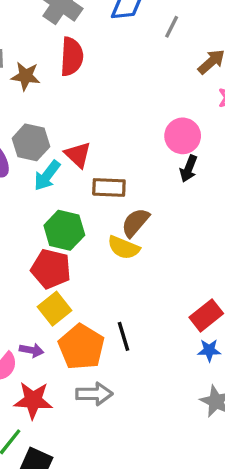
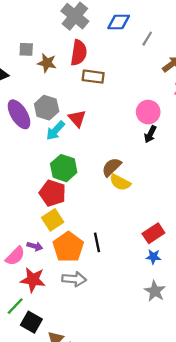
brown rectangle: (109, 187) -> (93, 77), moved
yellow semicircle: (124, 248) -> (120, 182), moved

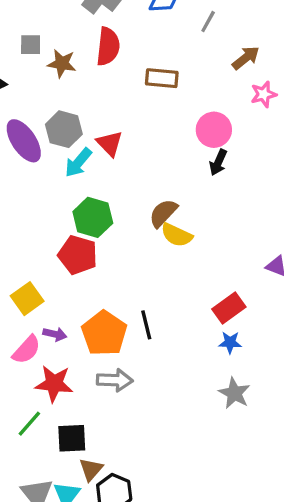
brown rectangle: (93, 77) -> (162, 78), moved
yellow square: (53, 220) -> (27, 299), moved
black square: (31, 322) -> (72, 438), moved, turned -30

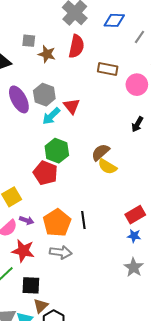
pink circle: (214, 130) -> (137, 85), moved

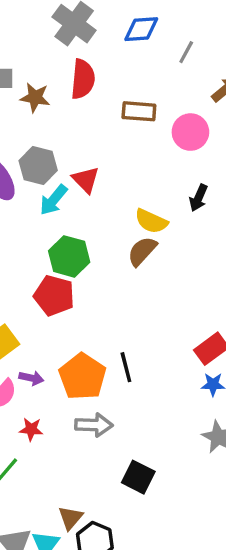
yellow semicircle: (107, 167) -> (151, 221), moved
red star: (23, 251) -> (31, 429), size x0.6
black square: (31, 285) -> (138, 477), moved, turned 30

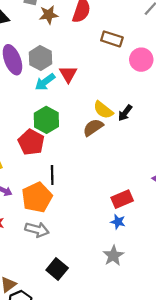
brown star: (35, 97) -> (49, 15), turned -30
black arrow: (199, 198) -> (125, 113), moved
black line: (126, 367) -> (52, 175), moved

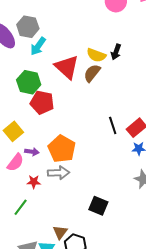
red triangle: (68, 74) -> (67, 67), moved, size x1.5
green hexagon: (46, 120) -> (29, 82), moved
black line: (52, 175) -> (113, 125), moved
gray arrow: (37, 230) -> (59, 173), moved

